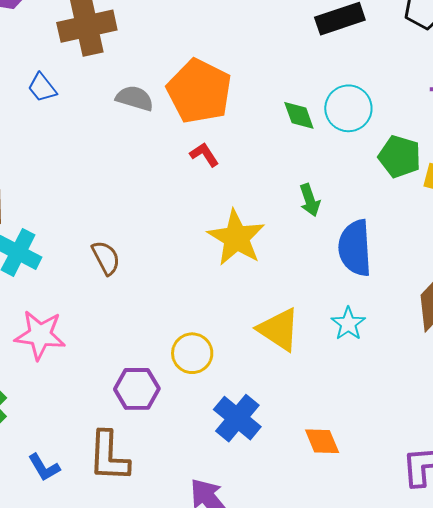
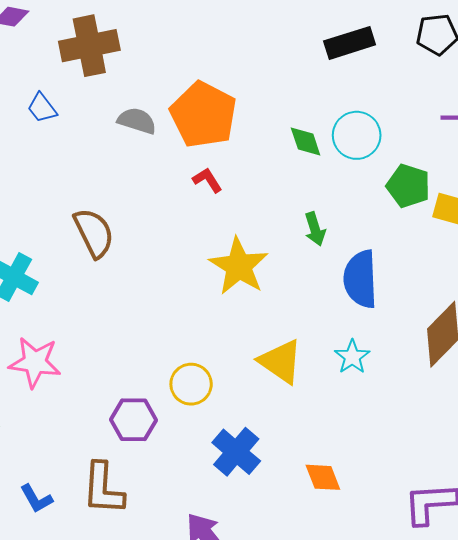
brown semicircle: (106, 258) -> (94, 233), moved, size x1.4

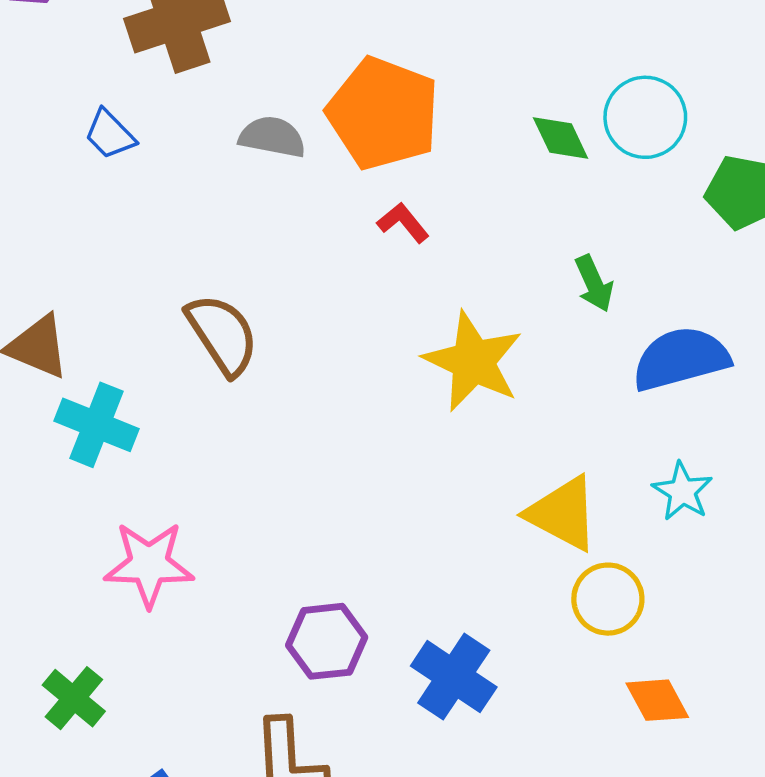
blue semicircle: (361, 279) -> (681, 359), turned 84
yellow circle: (191, 384) -> (608, 599), moved
blue cross: (236, 452) -> (454, 677), moved

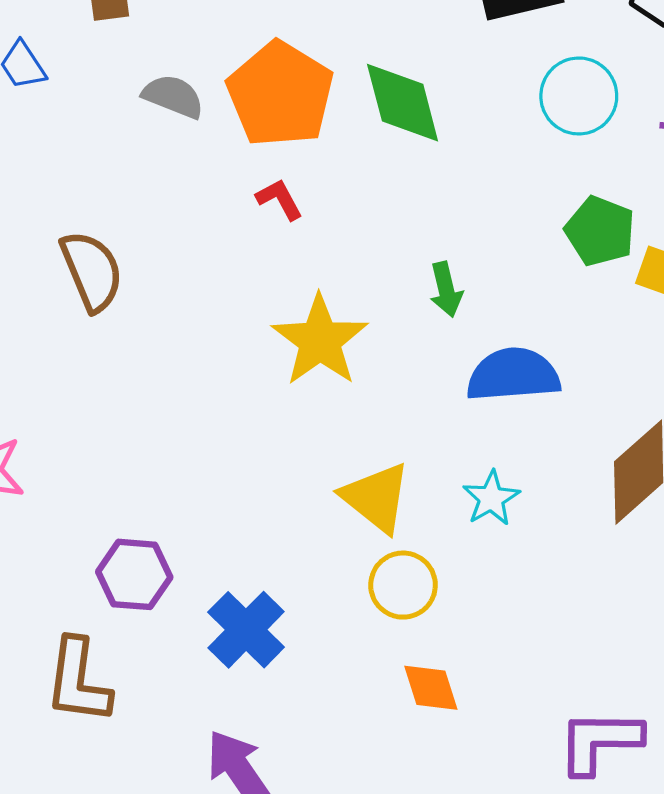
cyan circle: (645, 117) -> (579, 96), moved
green diamond: (561, 138) -> (403, 103), moved, size x1.6

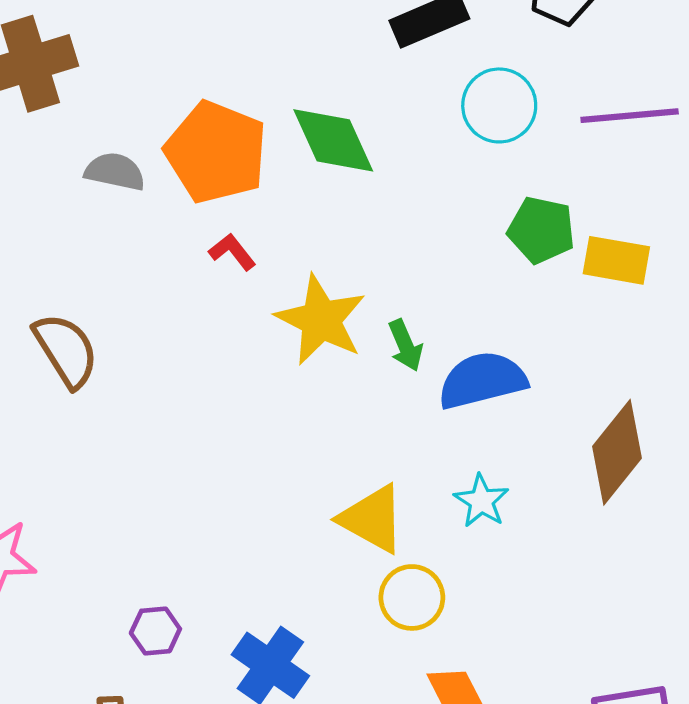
green arrow: (446, 290) -> (405, 345), moved
yellow star: (320, 341) -> (321, 320), moved
purple hexagon: (134, 574) -> (155, 631), size x0.7

